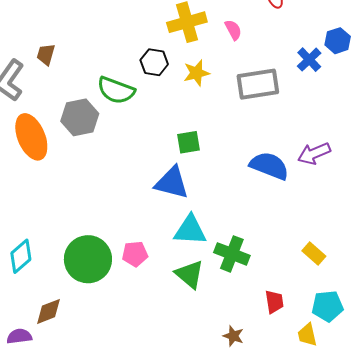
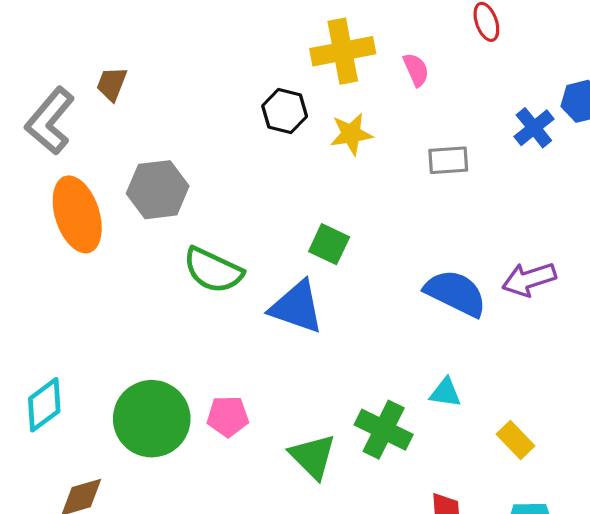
gray rectangle: (258, 84) -> (448, 160), size x0.6
green semicircle: (116, 90) -> (213, 270), moved
green square: (189, 142) -> (329, 244), turned 30
cyan triangle: (190, 230) -> (445, 393), moved, size x0.6

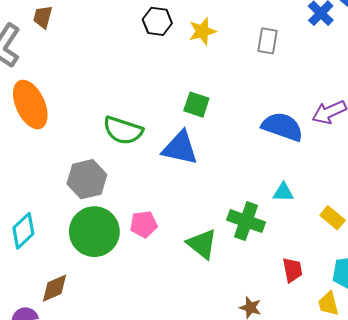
gray rectangle: (448, 160) -> (267, 41), turned -70
gray hexagon: (158, 190) -> (87, 179), moved

